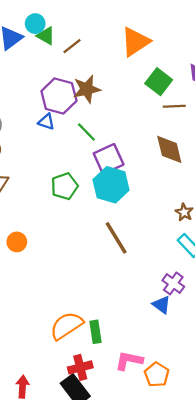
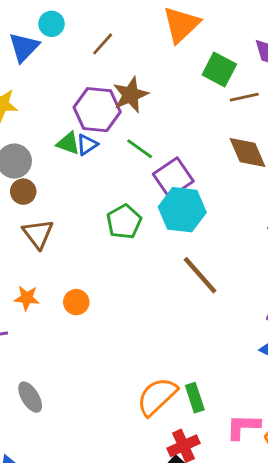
green triangle: (46, 36) -> (68, 143), moved
blue triangle: (46, 122) -> (87, 145), turned -42

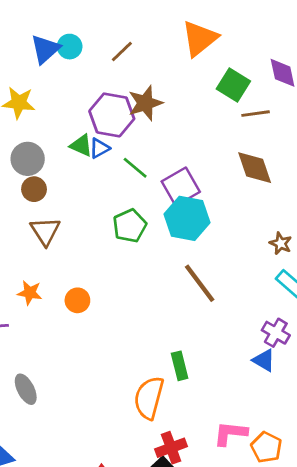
cyan circle: (51, 24) -> (70, 47), moved
green line: (140, 149) -> (135, 168), moved
orange semicircle: (157, 396) -> (149, 398), turned -36
green rectangle: (195, 398) -> (180, 366), moved

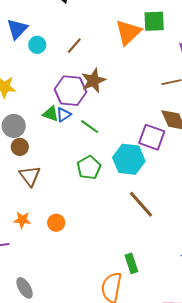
blue triangle: (45, 49) -> (17, 29), moved
green square: (233, 85) -> (154, 21), moved, turned -30
purple square: (181, 187) -> (152, 137), moved, turned -36

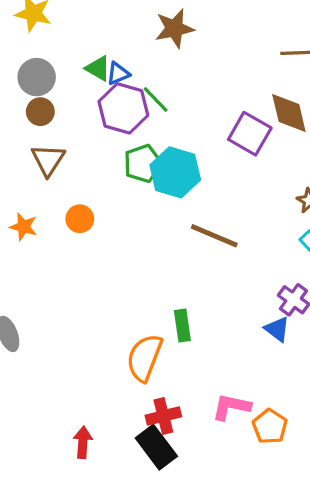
purple hexagon: (70, 91) -> (123, 108), moved
cyan hexagon: (129, 159) -> (175, 172), moved
brown line: (141, 204) -> (214, 236), turned -36
orange circle: (56, 223) -> (80, 219), moved

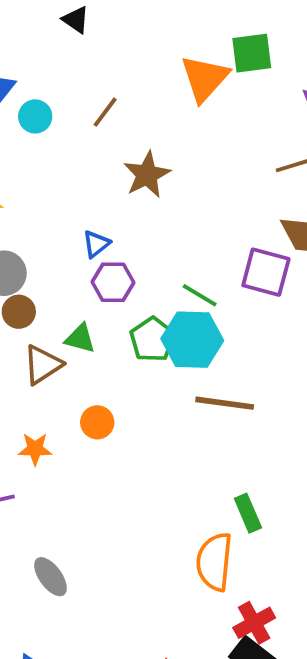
green triangle: (98, 68) -> (80, 338), moved
green line: (156, 99) -> (200, 295), moved
purple hexagon: (123, 108) -> (113, 282), size x0.7
brown triangle: (48, 160) -> (43, 365), turned 39
brown line: (214, 236) -> (225, 403), moved

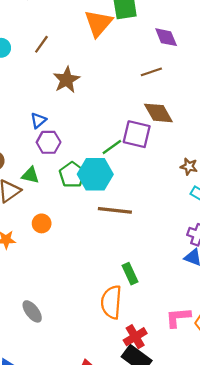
green line: (200, 295) -> (112, 147), moved, turned -65
gray ellipse: (50, 577) -> (32, 311), moved

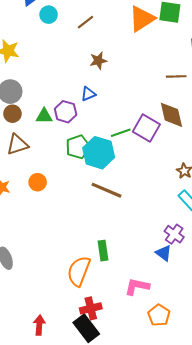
brown star: (67, 80) -> (98, 61), size x0.7
blue triangle: (38, 120) -> (88, 94), moved
green triangle: (30, 175) -> (44, 116), moved, turned -30
pink L-shape: (178, 317) -> (137, 287), moved

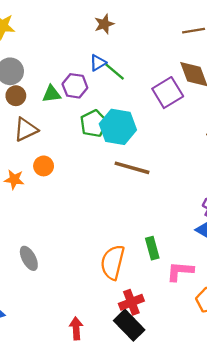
purple square: (146, 128) -> (168, 93), turned 36
green line: (121, 133) -> (115, 72), moved, turned 66
orange circle: (38, 182) -> (44, 166), moved
green rectangle: (103, 251) -> (152, 248), moved

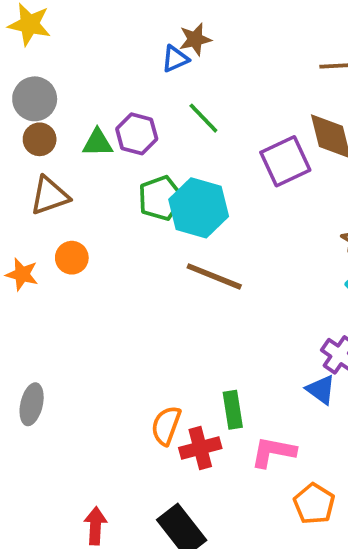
blue triangle: (98, 63) -> (175, 59), moved
gray ellipse: (29, 258) -> (32, 404), turned 35
orange semicircle: (113, 262) -> (166, 426), size x0.7
red cross: (131, 302) -> (200, 448), moved

